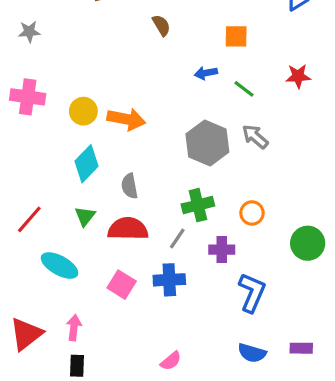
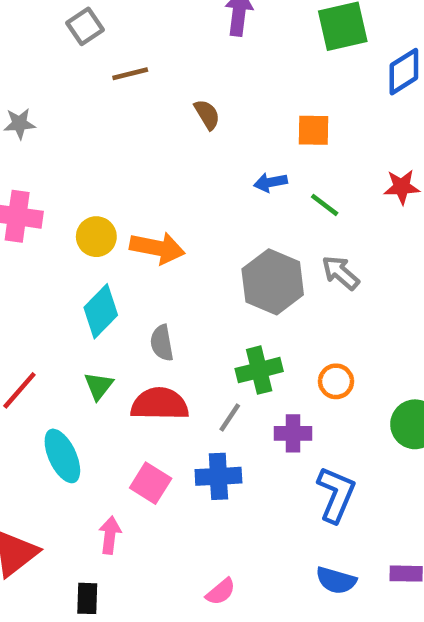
cyan ellipse: (60, 265) -> (62, 456), turned 36
pink arrow: (74, 328) -> (110, 535), moved

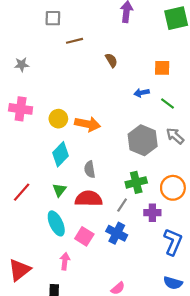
gray square: (85, 26) -> (53, 18), turned 35
orange circle: (336, 381) -> (173, 188), size x1.5
cyan ellipse: (62, 456) -> (56, 223), moved
blue cross: (218, 476) -> (117, 233), turned 30

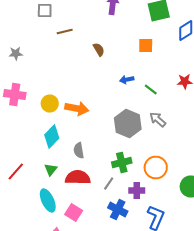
orange square: (162, 68) -> (146, 46), moved
blue cross: (117, 233) -> (118, 210), moved

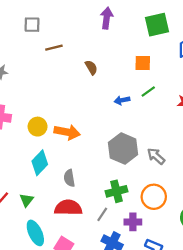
green line: (151, 90) -> (148, 92), moved, turned -72
gray arrow: (158, 120) -> (156, 156), moved
green triangle: (51, 170) -> (27, 200), moved

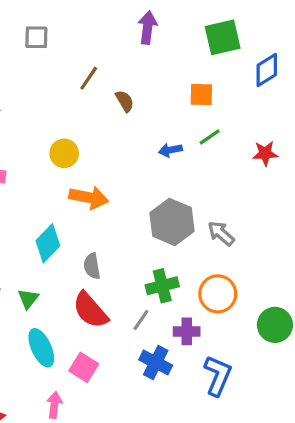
brown line: (54, 48) -> (89, 78), moved, turned -42
yellow circle: (38, 127) -> (64, 153), moved
red semicircle: (68, 208) -> (90, 310), turned -132

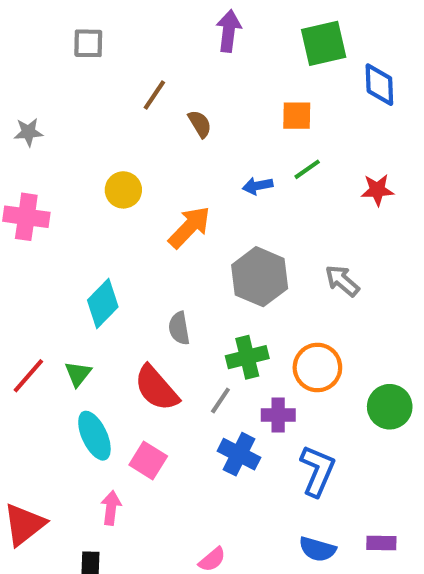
blue diamond: (267, 70) -> (379, 85), turned -60
orange arrow: (89, 197) -> (189, 227), moved, turned -57
gray arrow: (221, 233) -> (342, 281), moved
gray semicircle: (92, 266) -> (179, 328), moved

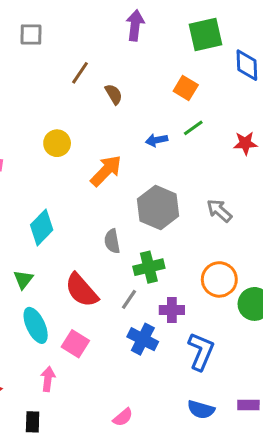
orange square: (297, 116) -> (186, 88), turned 30
gray semicircle: (179, 328) -> (112, 241), moved
orange circle: (317, 367) -> (219, 279), moved

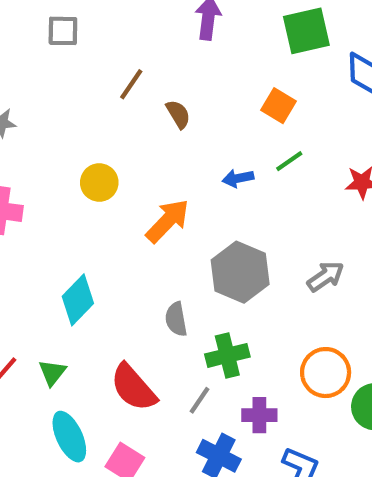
gray arrow: (219, 211) -> (326, 276), turned 104

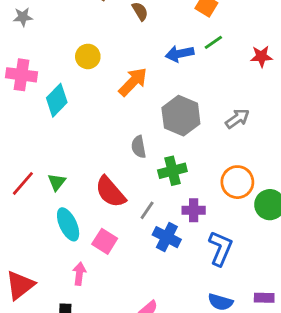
blue arrow: (238, 178) -> (180, 54), size x1.4
cyan diamond: (78, 300) -> (57, 100), moved
gray line: (200, 400) -> (147, 210), moved

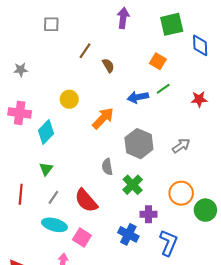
green cross: (172, 171) -> (133, 185), turned -30
green triangle: (57, 182) -> (46, 169), moved
red line: (23, 183) -> (21, 194), turned -36
gray line: (147, 210) -> (53, 197), moved
cyan ellipse: (68, 224) -> (54, 225), turned -50

